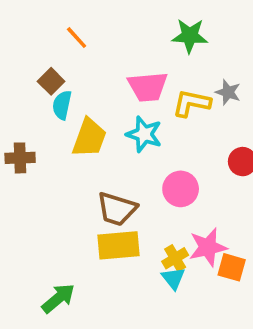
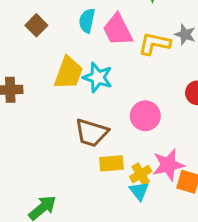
pink trapezoid: (148, 87) -> (118, 30), turned 68
cyan semicircle: (62, 105) -> (87, 21), moved
cyan star: (144, 134) -> (98, 77), moved
yellow rectangle: (119, 245) -> (111, 163), moved, size x0.7

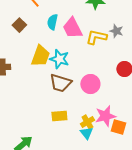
brown trapezoid: (92, 133) -> (60, 83), moved
yellow rectangle: (111, 163) -> (59, 116), moved

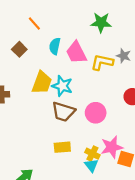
yellow cross: (87, 122) -> (92, 154), turned -32

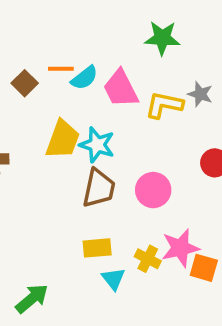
orange line: (34, 24) -> (61, 69), moved, turned -48
cyan semicircle: (55, 46) -> (84, 78), turned -140
brown trapezoid: (63, 112) -> (99, 188), turned -95
cyan triangle: (91, 165) -> (113, 279), moved

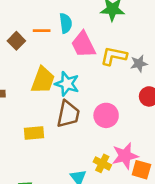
cyan semicircle: (84, 78) -> (66, 23), moved, turned -60
gray star: (200, 94) -> (139, 64), moved, turned -30
yellow rectangle: (97, 248) -> (34, 133), moved

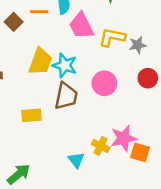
pink circle: (106, 115) -> (104, 83), moved

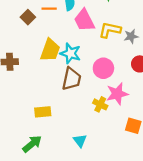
yellow rectangle: (31, 115) -> (43, 112), moved
pink star: (124, 138) -> (117, 94), moved
yellow cross: (101, 146) -> (100, 104), moved
cyan triangle: (76, 160) -> (80, 141), moved

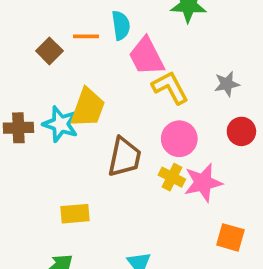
yellow L-shape: (110, 30) -> (170, 88), moved, turned 50
cyan star: (70, 53) -> (60, 124), moved
yellow cross: (100, 104) -> (172, 177), moved

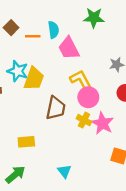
brown square: (49, 51) -> (11, 28), moved
yellow L-shape: (170, 88) -> (81, 80), moved
cyan star: (60, 124) -> (18, 71), moved
pink star: (203, 183) -> (102, 123), turned -30

